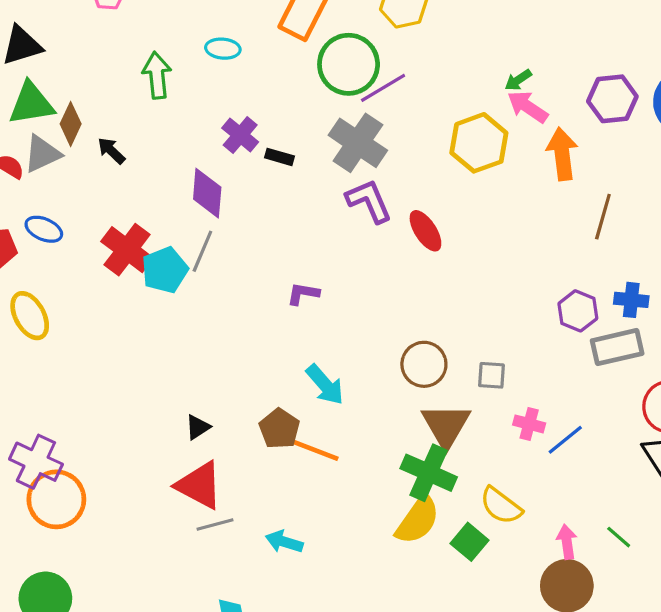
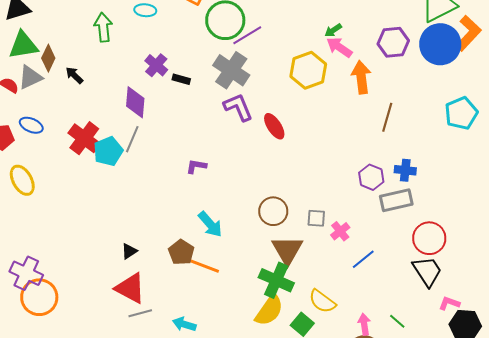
pink cross: (529, 424) -> (340, 231), moved, turned 36

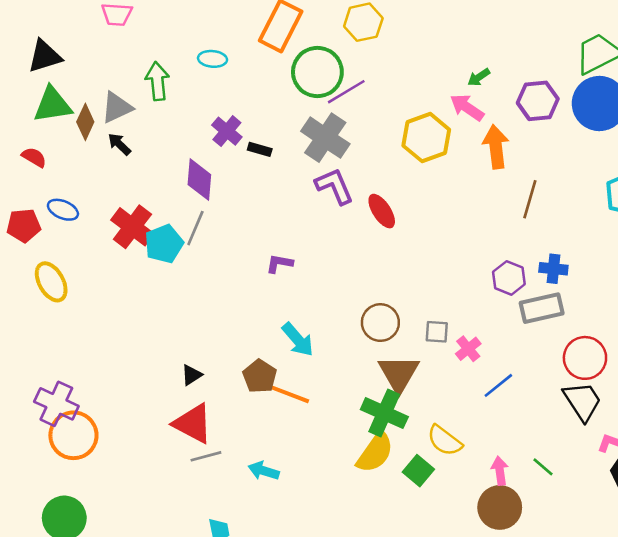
green arrow: (333, 30) -> (479, 77), moved
gray triangle: (30, 77) -> (117, 107), moved

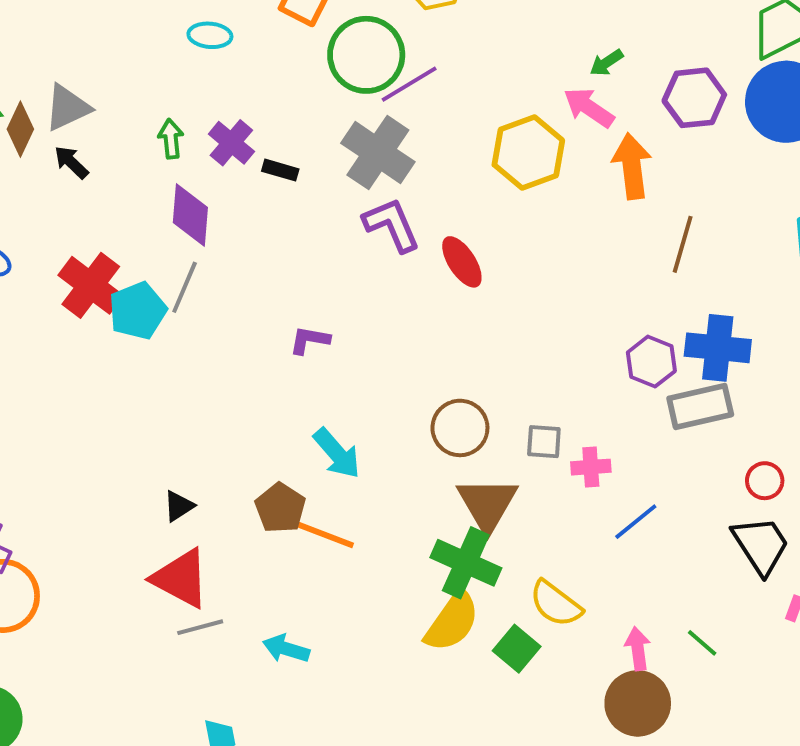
green arrow: (157, 81) -> (171, 139), moved, size x0.7
blue cross: (553, 269) -> (718, 348), size x1.5
pink cross: (468, 349) -> (591, 467), turned 35
red circle: (585, 358) -> (765, 481), size x0.6

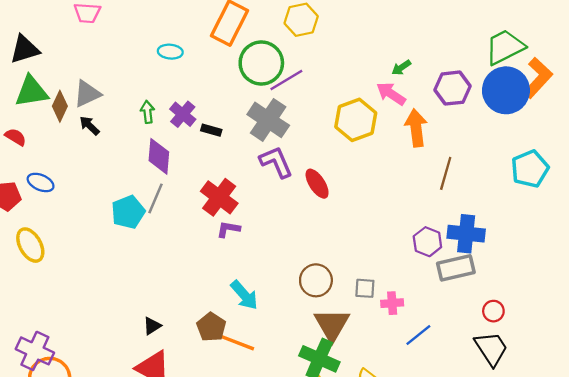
red cross: (91, 285) -> (219, 197), moved

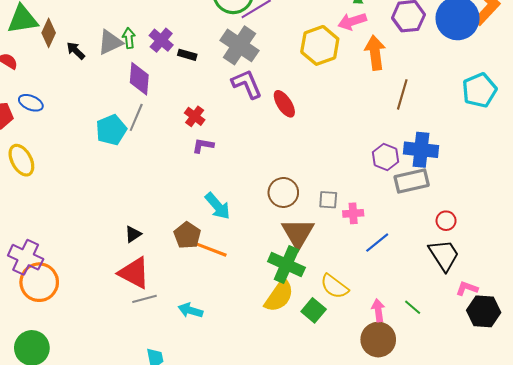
gray triangle: (87, 94) -> (110, 42), moved
pink arrow: (391, 94) -> (352, 21), turned -52
red cross: (219, 197) -> (195, 116), size x0.6

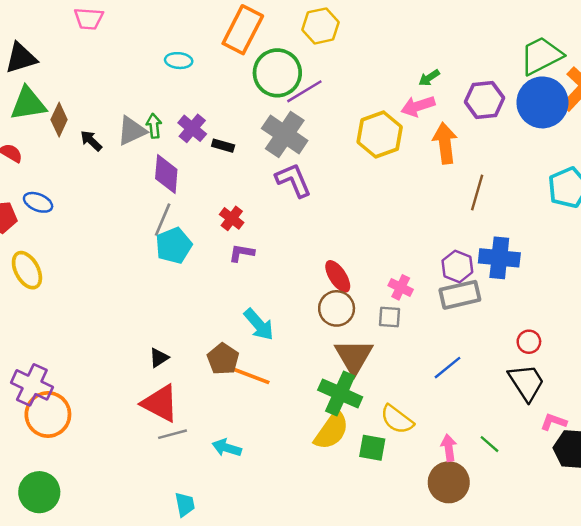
red ellipse: (284, 104) -> (338, 276), moved
cyan pentagon: (111, 130) -> (174, 246), moved
gray rectangle: (412, 181) -> (460, 295), moved
pink cross: (353, 213) -> (401, 287), moved, turned 30
green square: (314, 310) -> (372, 448), turned -30

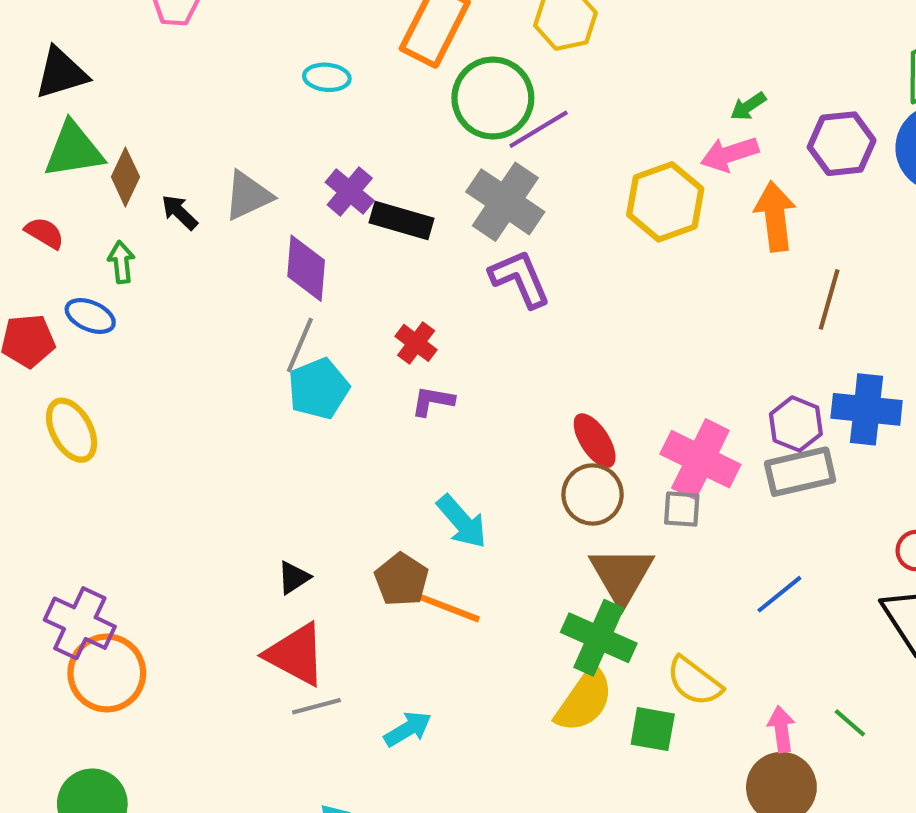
green arrow: (154, 126) -> (121, 262), moved
black rectangle: (223, 146) -> (402, 221), size x1.6
pink cross: (401, 287) -> (700, 459), size x1.8
cyan arrow: (227, 448) -> (408, 729), turned 132

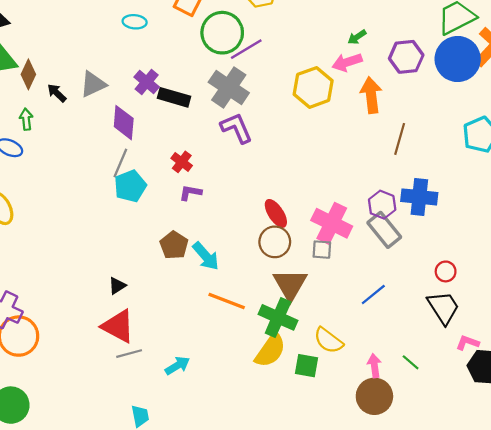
gray rectangle: (800, 472) -> (384, 230), turned 64
brown pentagon: (402, 580) -> (174, 245), moved
orange line: (445, 607) -> (227, 301), moved

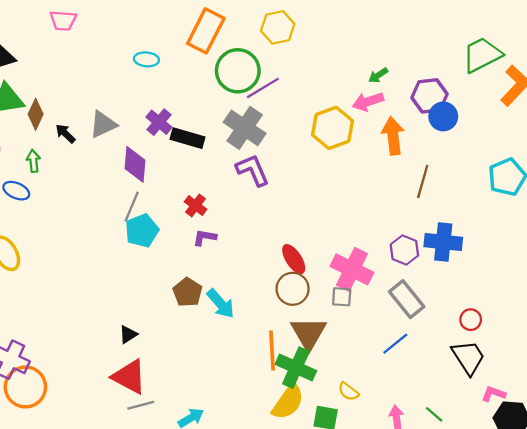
blue circle: (458, 59) -> (443, 116), moved, size x0.6
gray rectangle: (384, 230) -> (407, 299), moved
orange line: (227, 301) -> (272, 350), moved, turned 66
yellow semicircle: (328, 340) -> (348, 392), size x0.7

